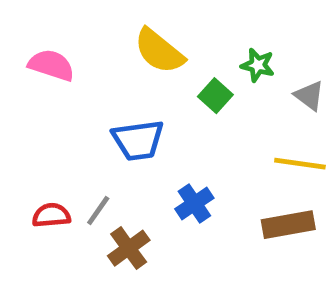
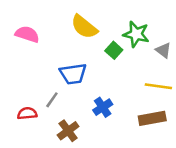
green star: (258, 65) -> (136, 34), size x1.5
gray line: (98, 211) -> (52, 100), moved

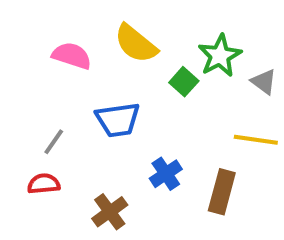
pink semicircle: (27, 34) -> (72, 56), moved
green star: (136, 34) -> (220, 56), turned 30
gray line: (52, 100) -> (54, 142), moved
brown rectangle: (152, 118) -> (222, 192), moved, turned -65

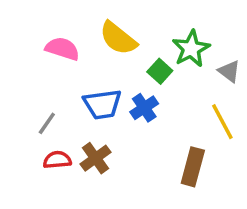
yellow line: (256, 140) -> (222, 122), turned 54
blue cross: (166, 174) -> (144, 108), moved
red semicircle: (44, 184) -> (57, 160), moved
brown cross: (110, 212) -> (95, 158), moved

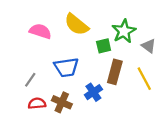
green square: (160, 71) -> (104, 46), turned 35
blue cross: (144, 108) -> (93, 92), moved
brown cross: (95, 158) -> (62, 102), turned -30
brown rectangle: (193, 167) -> (115, 72), moved

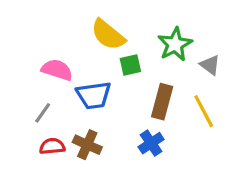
pink semicircle: (40, 31) -> (57, 70), moved
green square: (104, 46) -> (130, 65), moved
blue cross: (93, 92) -> (151, 143), moved

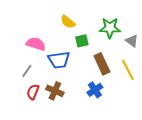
yellow semicircle: (108, 35) -> (68, 22), size x0.7
green star: (175, 44) -> (110, 28), turned 30
brown rectangle: (162, 102) -> (102, 64), turned -40
red semicircle: (52, 146) -> (33, 92), turned -63

